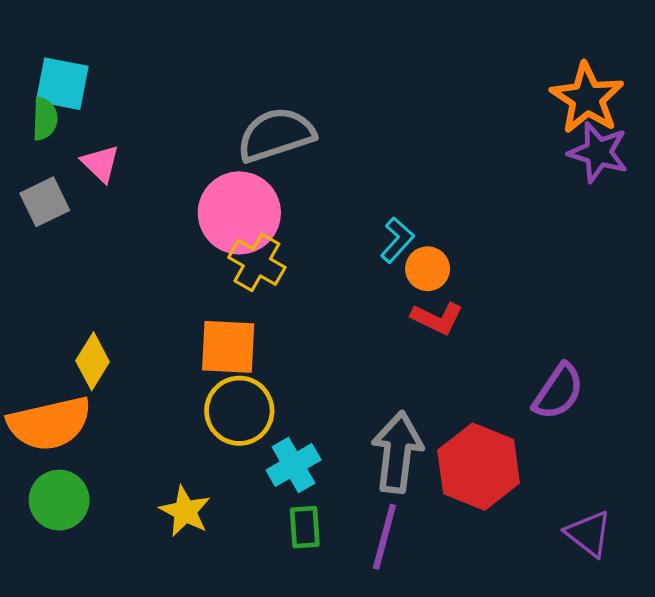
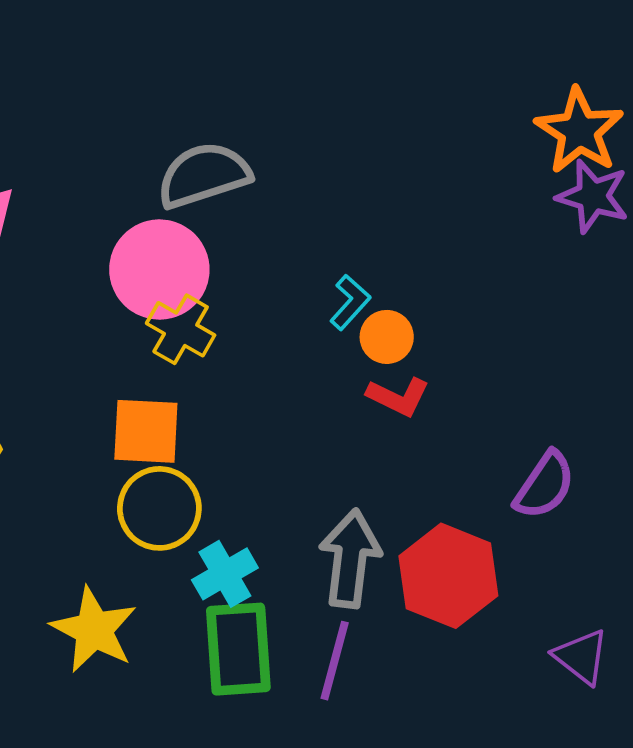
yellow star: (185, 511) -> (94, 630), size x1.4
green rectangle: (305, 527) -> (238, 649), size x1.8

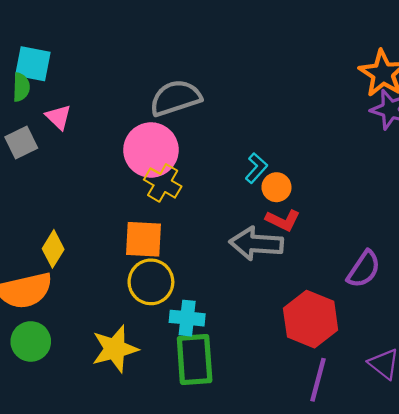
gray arrow: (350, 558) -> (256, 244), moved, turned -93
cyan cross: (225, 574) -> (187, 318), turned 36
yellow star: (94, 630) -> (115, 349), turned 30
purple line: (335, 661) -> (318, 380), moved

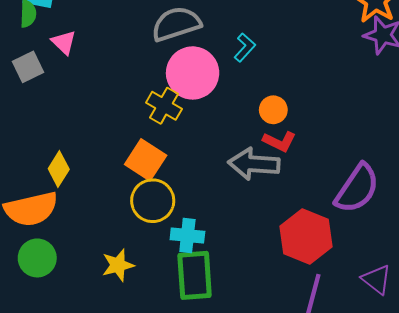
pink circle: (151, 150) -> (193, 73), moved
cyan L-shape: (256, 168) -> (245, 47), moved
orange square: (144, 239) -> (146, 160), turned 30
purple semicircle: (364, 269) -> (357, 188), size x1.4
yellow star: (115, 349) -> (118, 265), size x0.7

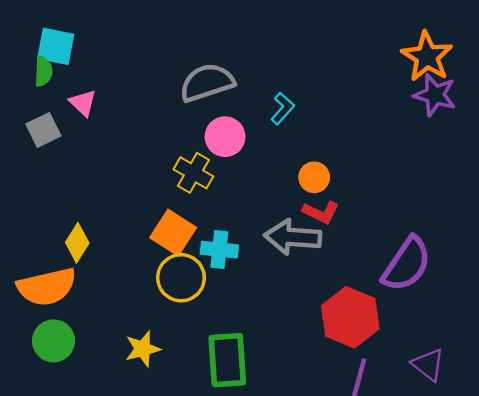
pink circle: (193, 73) -> (225, 137), size x0.7
cyan cross: (187, 235) -> (219, 250), moved

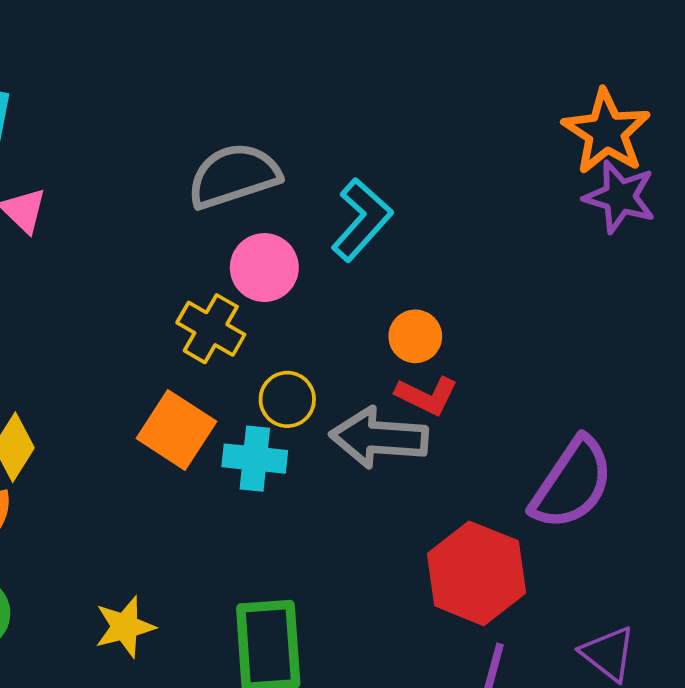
cyan L-shape: (283, 108) -> (362, 220), size x1.5
yellow circle: (181, 278) -> (287, 399), moved, size x0.7

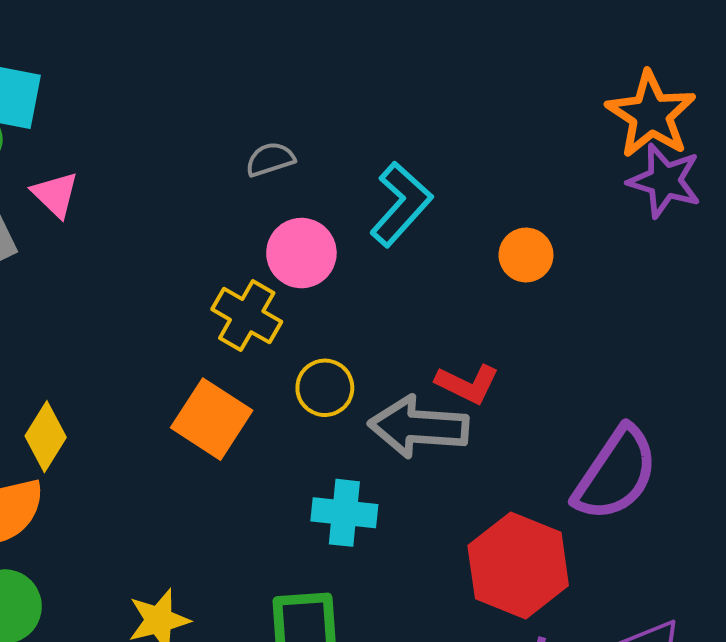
gray semicircle: (234, 176) -> (270, 159), size x0.5
orange circle: (415, 336) -> (526, 255), moved
cyan cross: (255, 459) -> (344, 513), moved

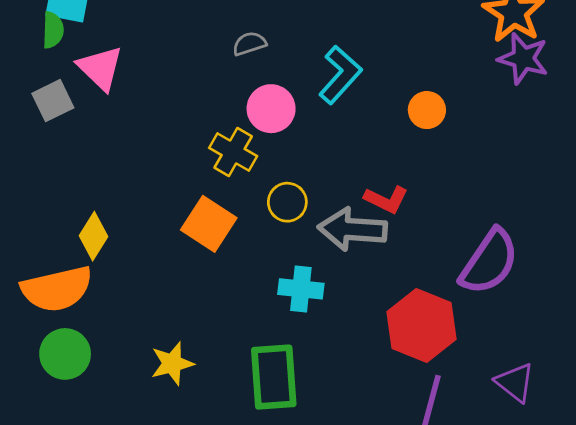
pink triangle: (55, 194) -> (100, 68), size x1.4

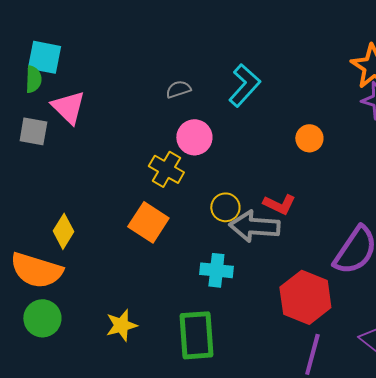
cyan L-shape: (340, 75) -> (244, 85), moved
gray square: (53, 101) -> (33, 131), turned 36
yellow circle: (287, 202) -> (225, 207), moved
orange semicircle: (57, 289) -> (36, 270), turned 30

